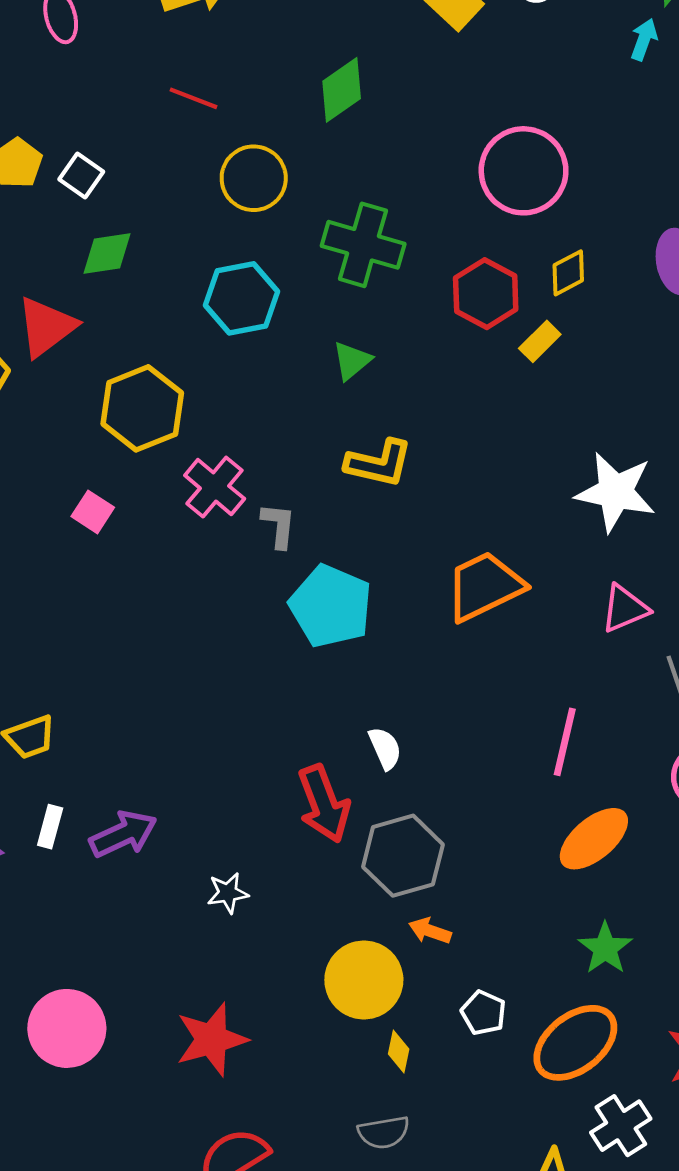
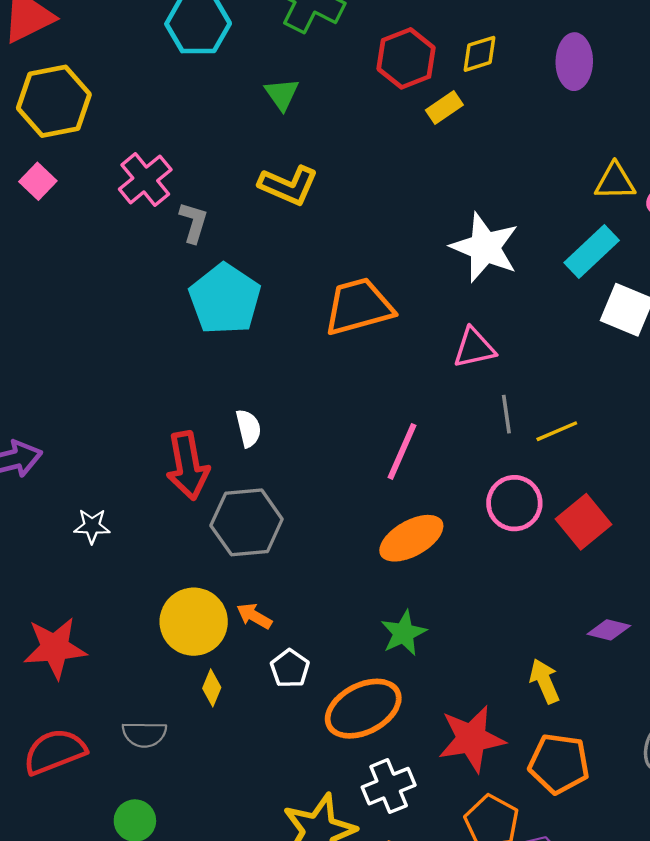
green triangle: (352, 361) -> (282, 94), turned -36
yellow hexagon: (142, 408) -> (54, 101), moved
orange arrow: (430, 931) -> (254, 616), moved
gray semicircle: (384, 1132) -> (144, 734), moved

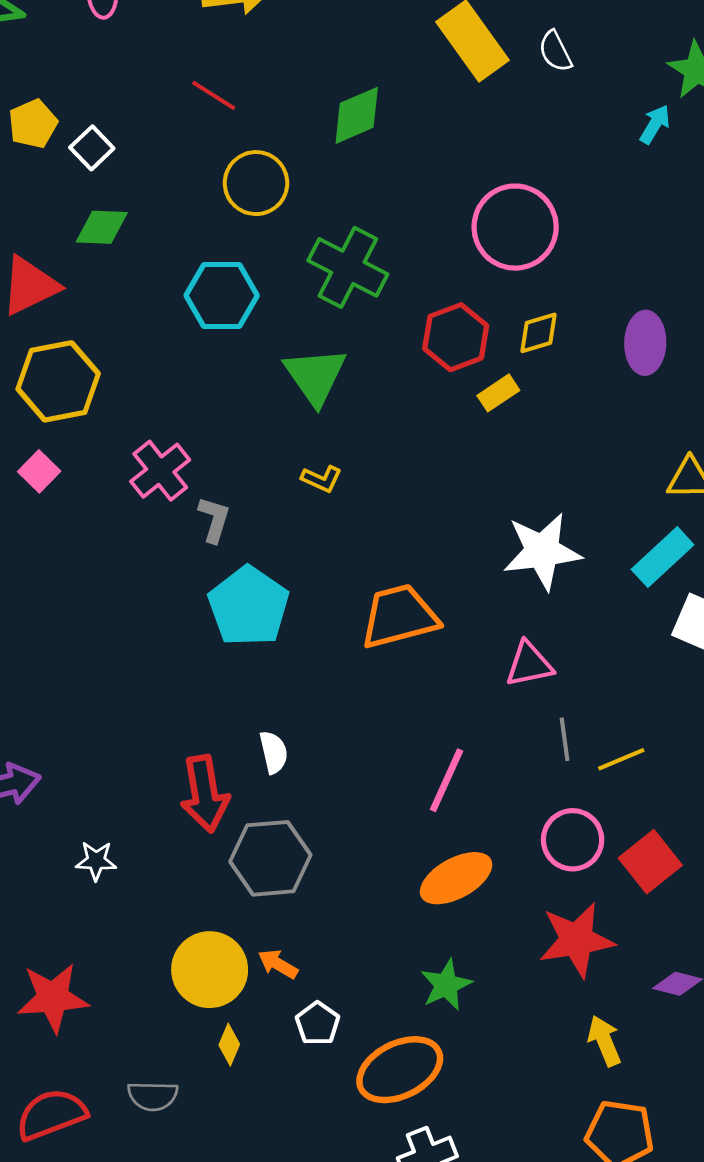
green triangle: (282, 94) -> (315, 376), size x1.6
yellow L-shape: (288, 185) -> (322, 479), size x0.6
white star: (485, 247) -> (542, 551), turned -30
red star: (471, 739) -> (577, 940), moved

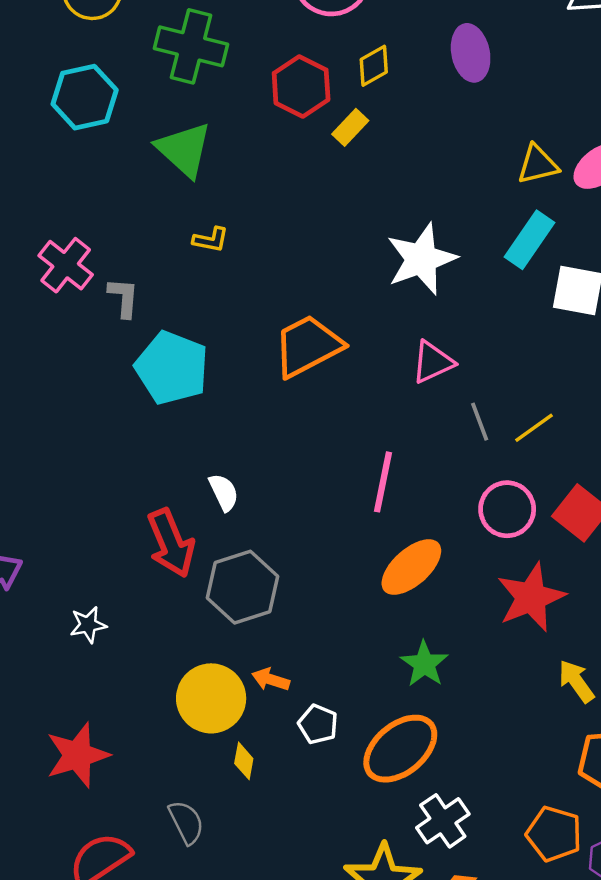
gray semicircle: (153, 1096) -> (186, 822), turned -105

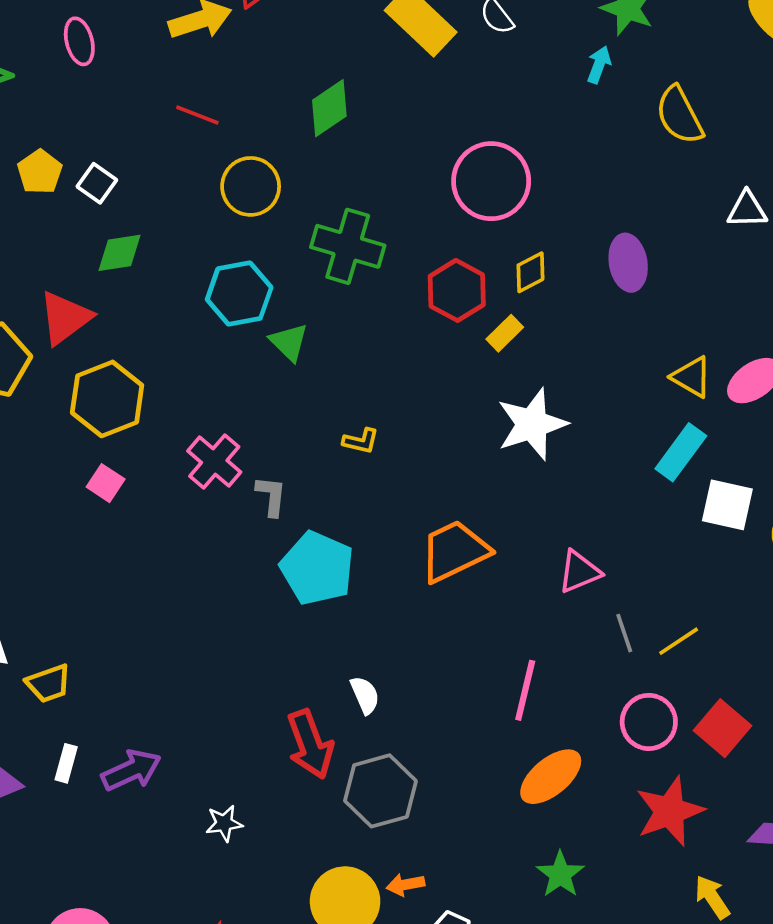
green triangle: (184, 150) -> (289, 342), moved, size x0.7
yellow triangle: (538, 164) -> (692, 377), turned 42
white star: (421, 259) -> (532, 424), moved
orange arrow: (271, 680) -> (405, 885), turned -30

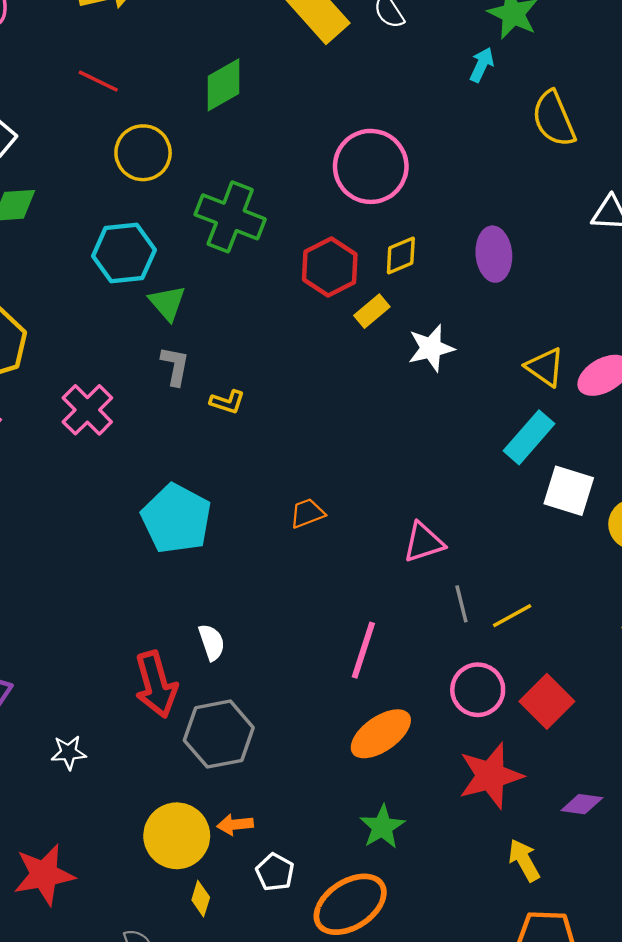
white star: (532, 424) -> (431, 348), moved, size x0.7
gray L-shape: (271, 496) -> (175, 366), moved
orange trapezoid: (454, 551) -> (307, 513), size x0.5

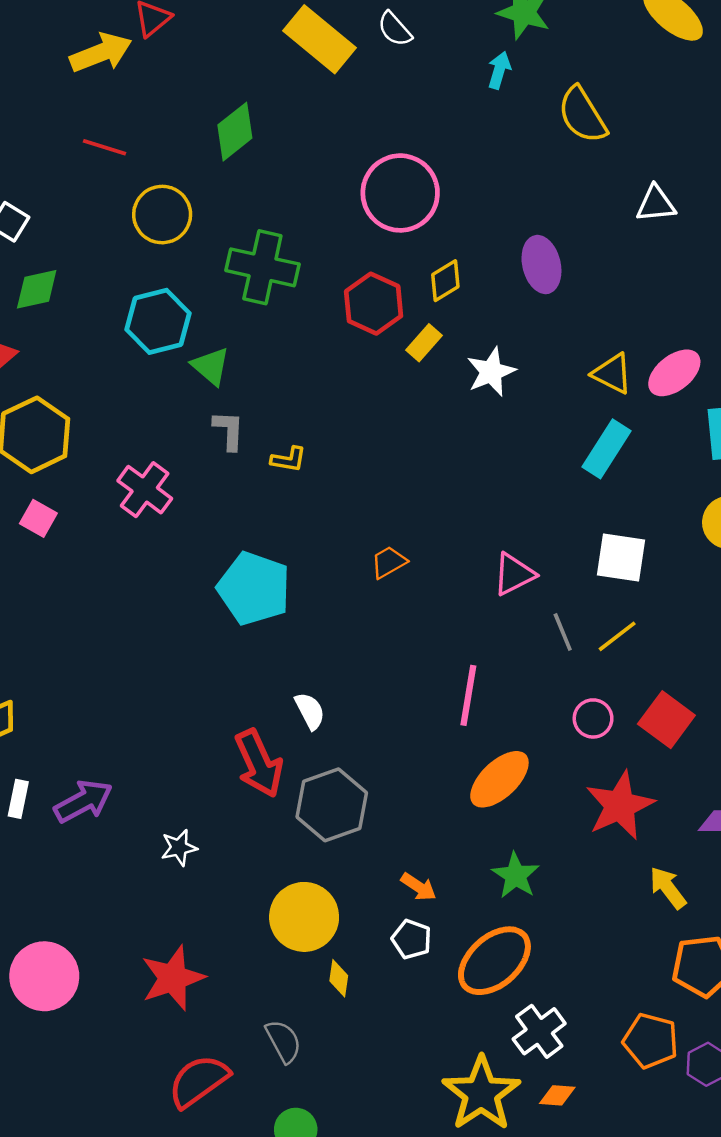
white square: (569, 491) -> (621, 558), moved
pink circle: (478, 690) -> (593, 718), size x0.7
orange arrow: (235, 825) -> (419, 887), moved, turned -132

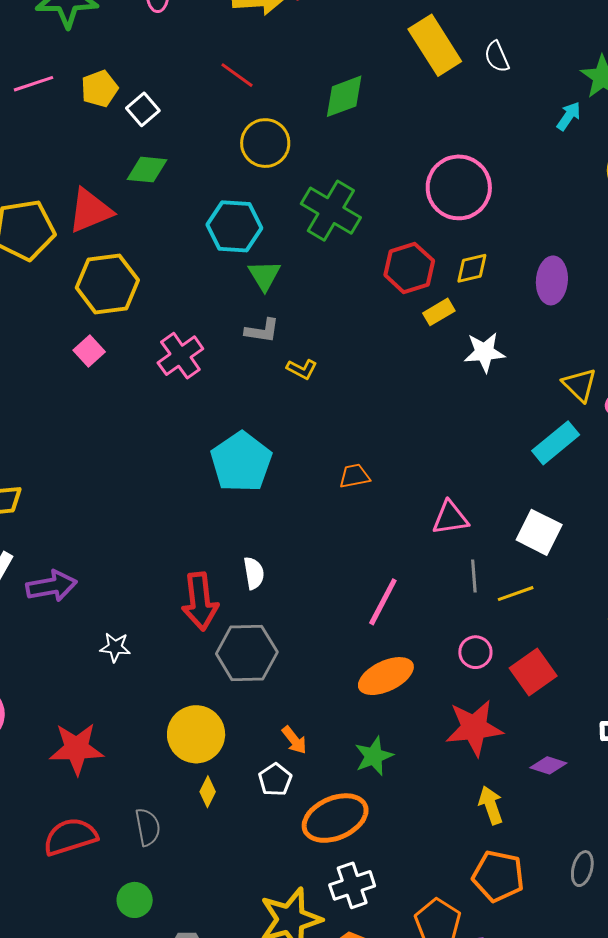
gray L-shape: (229, 430) -> (262, 331), turned 78

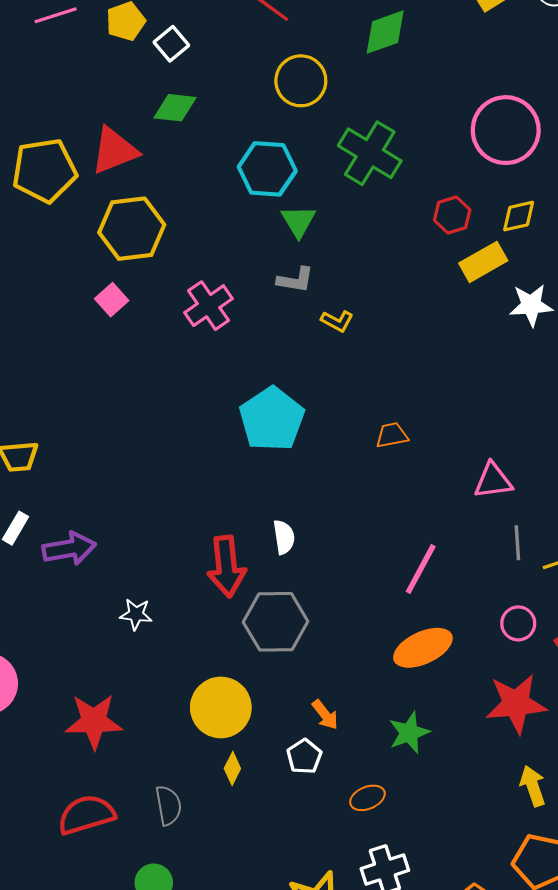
red hexagon: (409, 268) -> (452, 215), size x0.7
yellow rectangle: (439, 312) -> (483, 262), size x1.4
orange ellipse: (335, 818) -> (367, 798), size x0.5

